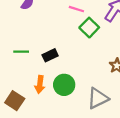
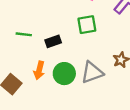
green square: (89, 28) -> (87, 25), moved, turned 30
gray triangle: (98, 98) -> (92, 72), moved

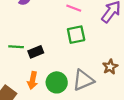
black rectangle: (53, 41) -> (36, 52), moved

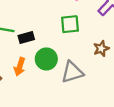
brown star: (110, 67) -> (101, 49), moved
green circle: (57, 82) -> (46, 59), moved

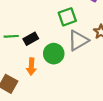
gray triangle: (72, 72) -> (78, 40), moved

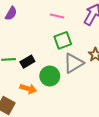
orange arrow: (31, 67) -> (28, 89), turned -77

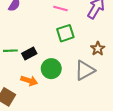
gray triangle: (73, 63) -> (85, 70), moved

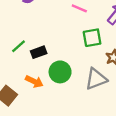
green square: (65, 33) -> (92, 38), moved
green line: (10, 51) -> (19, 46), turned -48

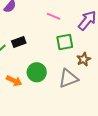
black rectangle: (39, 52) -> (19, 42), moved

